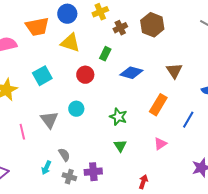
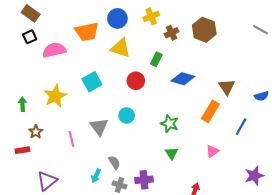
brown triangle: (174, 71) -> (227, 87), moved

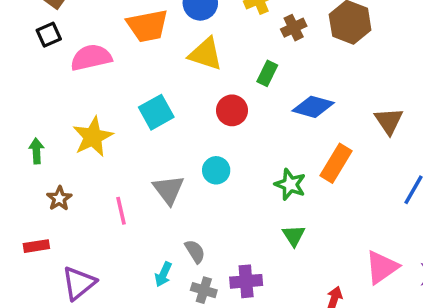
orange rectangle: (210, 111) -> (336, 163), moved
red rectangle: (22, 150) -> (36, 246), moved
pink triangle: (212, 151) -> (382, 267), moved, size x1.5

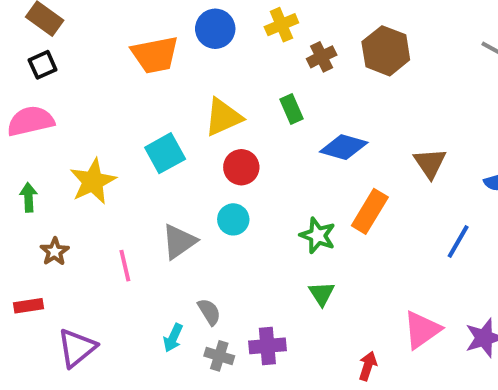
yellow triangle: (206, 54) -> (223, 117), moved, turned -42
pink semicircle: (91, 58) -> (31, 121), moved
green rectangle: (267, 73) -> (291, 109), turned -50
red circle: (232, 110) -> (241, 167), moved
gray triangle: (169, 190) -> (179, 242), turned 32

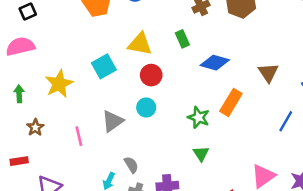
yellow triangle: (223, 117) -> (140, 44), turned 35

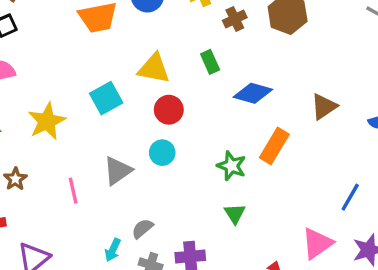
brown triangle: (268, 73) -> (324, 106), turned 30
blue line: (286, 121) -> (350, 197), moved
gray semicircle: (131, 165) -> (142, 228), turned -98

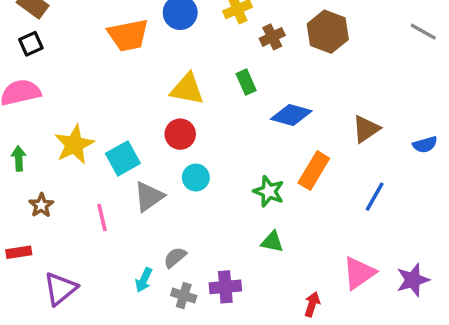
cyan square: (106, 98) -> (123, 158), moved
red circle: (169, 110) -> (180, 134), moved
blue line: (350, 197) -> (375, 197), moved
green triangle: (235, 214) -> (272, 242), turned -45

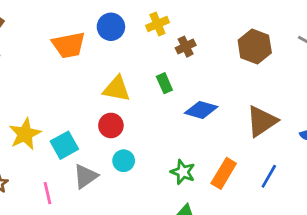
brown hexagon: (328, 32) -> (255, 47), moved
brown triangle: (366, 129) -> (262, 121), size x1.4
orange rectangle: (314, 171) -> (224, 173), moved

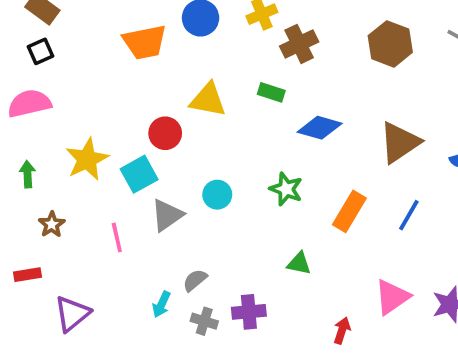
brown cross: (186, 47) -> (299, 44), size x1.4
green rectangle: (164, 83) -> (271, 92), turned -48
red circle: (111, 125) -> (165, 133), moved
green star: (183, 172) -> (286, 189), moved

